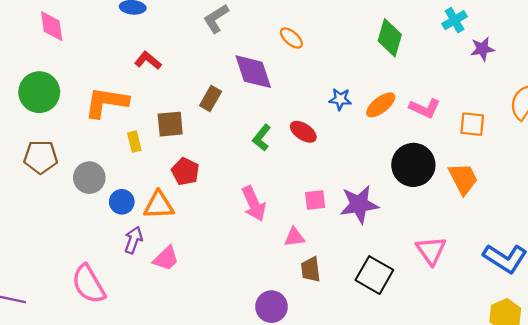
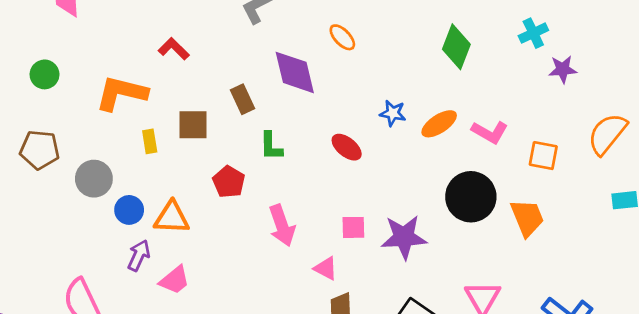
green circle: (39, 92) -> (45, 74), size x0.6
brown rectangle: (211, 98) -> (242, 99), turned -60
green L-shape: (262, 138) -> (271, 146), moved, turned -44
red pentagon: (185, 172) -> (229, 182), moved
pink triangle: (294, 237) -> (326, 268), turned 30

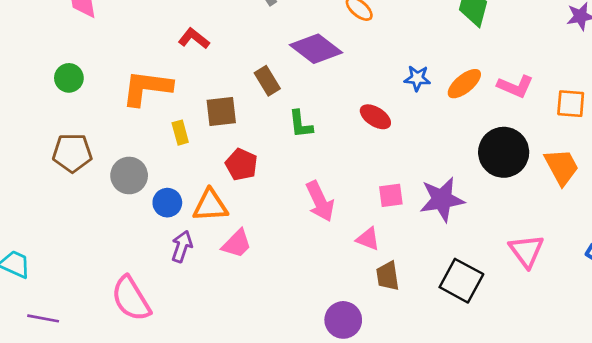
purple diamond: (295, 72) -> (316, 49), turned -33
red pentagon: (229, 182) -> (241, 165), moved
pink trapezoid: (175, 280) -> (237, 244), moved

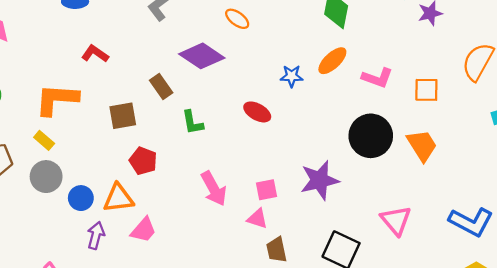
orange ellipse: (464, 84) -> (332, 61), moved
yellow rectangle: (180, 133) -> (44, 140), moved, turned -30
pink square: (391, 195) -> (267, 190), moved

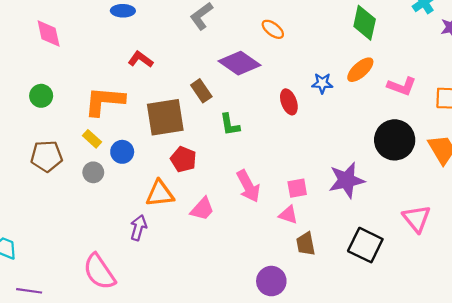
red ellipse: (257, 112) -> (289, 102), moved, turned 40
brown square: (123, 116) -> (165, 117), size x1.5
gray circle: (46, 177) -> (93, 172), size x0.7
blue circle: (81, 198) -> (122, 152), moved
pink trapezoid: (143, 230) -> (202, 209), moved

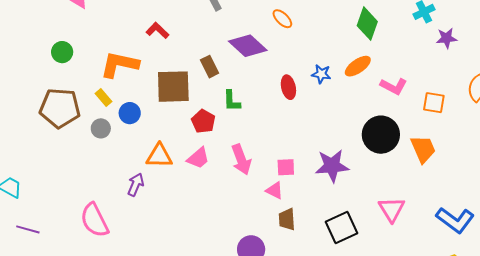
brown pentagon: (47, 156) -> (60, 108), size x1.4
red pentagon: (183, 159) -> (203, 121), moved
pink trapezoid: (202, 209) -> (198, 158), moved
black square: (365, 245) -> (341, 227), turned 32

